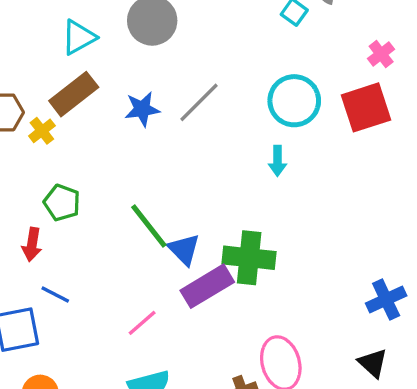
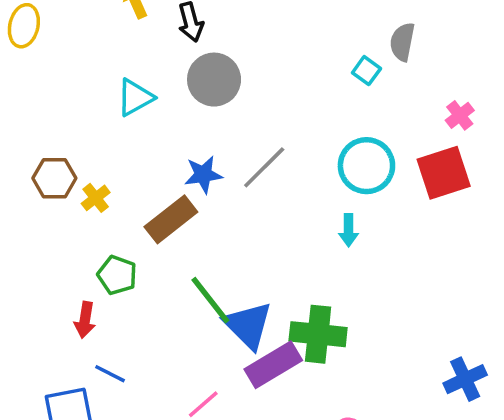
brown rectangle: (74, 94) -> (171, 219), moved
blue triangle: (184, 249) -> (248, 325), size x1.4

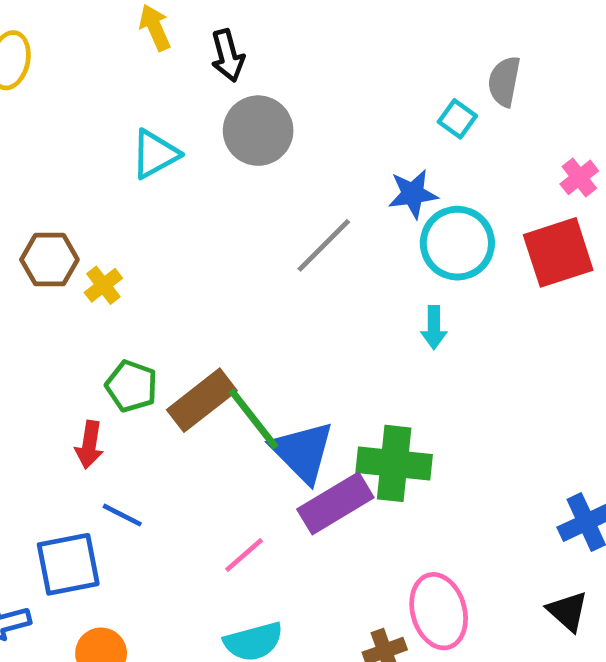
blue star: (203, 175) -> (413, 194), moved
brown rectangle: (171, 219) -> (202, 400), moved

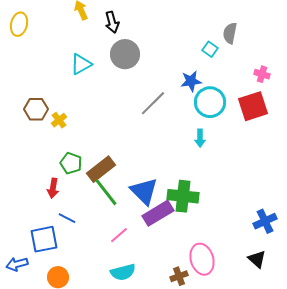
pink cross: (579, 177) -> (262, 74), turned -35
green line: (253, 419) -> (106, 192), moved

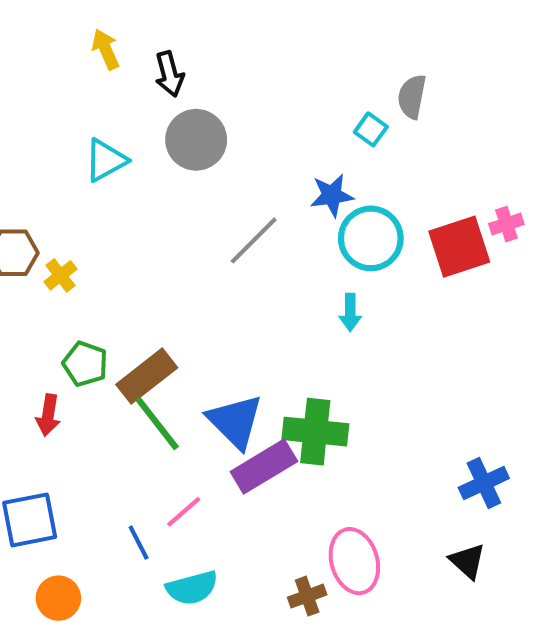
pink cross: (262, 74) -> (506, 224), moved, turned -35
blue line: (67, 218) -> (139, 543), moved, turned 36

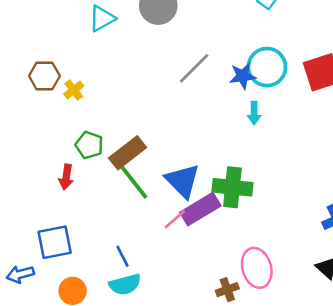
blue star: (332, 195) -> (243, 76), moved
pink line: (184, 512) -> (175, 219), moved
cyan semicircle: (192, 588) -> (125, 284), moved

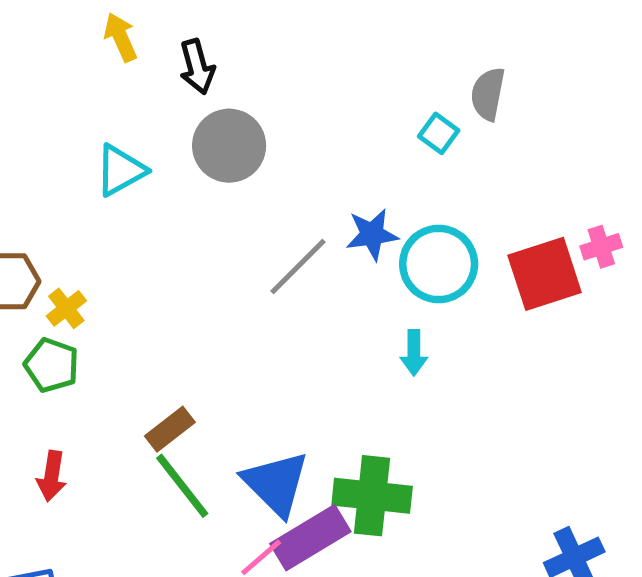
blue star: (243, 76) -> (372, 234), moved
green pentagon: (89, 145) -> (52, 365), moved
brown rectangle: (128, 153) -> (170, 429), size x0.7

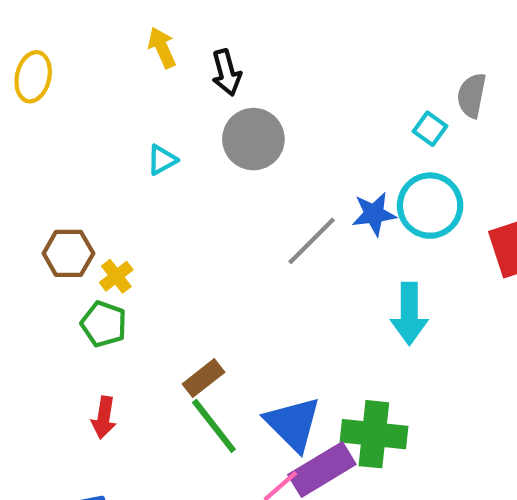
cyan triangle: (121, 170) -> (162, 160), size x0.7
cyan circle: (439, 264) -> (430, 206), moved
cyan arrow: (414, 353) -> (409, 314), size x1.6

